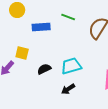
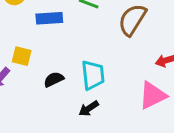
cyan trapezoid: (71, 66) -> (93, 75), turned 100

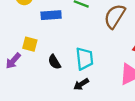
black semicircle: (54, 79) -> (54, 62), turned -96

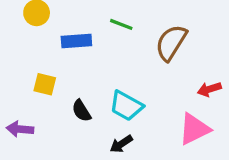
cyan trapezoid: (85, 59) -> (126, 106), turned 125
purple arrow: (13, 61) -> (20, 129), moved, turned 54

